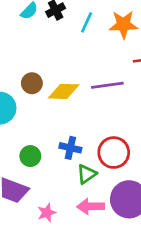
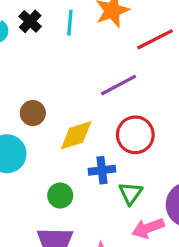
yellow diamond: (64, 91) -> (76, 135), moved
red circle: (114, 153) -> (135, 135), moved

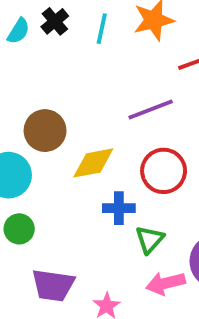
brown circle: (33, 113) -> (45, 131), size x1.4
green circle: (60, 196) -> (19, 229), moved

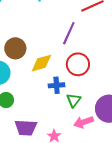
purple line: (151, 109) -> (69, 33), turned -40

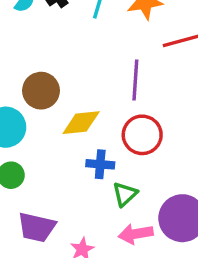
purple line: (69, 33) -> (135, 80), turned -30

